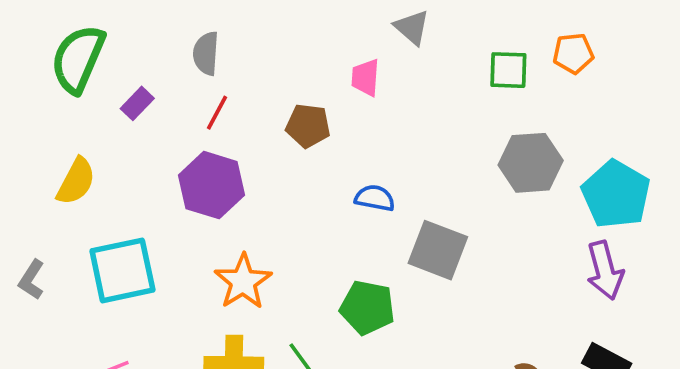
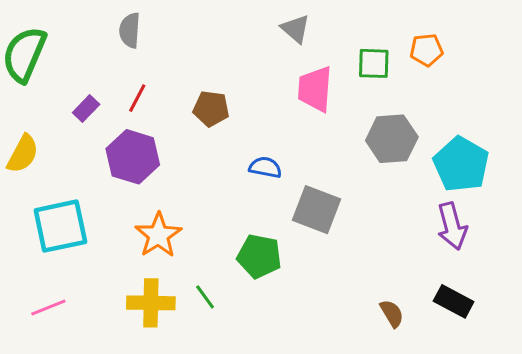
gray semicircle: (206, 53) -> (130, 30), moved
pink trapezoid: (365, 77) -> (315, 89), moved, size x1.5
purple rectangle: (137, 103) -> (86, 109), moved

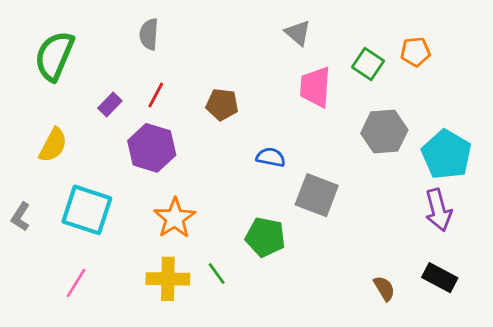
green square: (374, 63) -> (368, 64), turned 32
cyan square: (60, 226) -> (87, 210), turned 30
pink line: (48, 307) -> (76, 283), turned -36

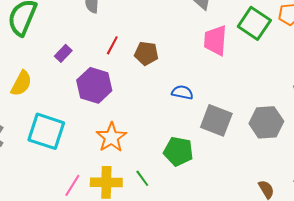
green square: (368, 64) -> (254, 23), size x1.4
red line: (156, 95) -> (112, 45), moved
gray hexagon: (384, 132) -> (266, 122), moved
pink line: (76, 283) -> (72, 185), moved

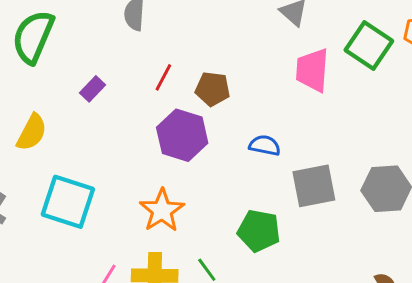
purple hexagon: (94, 85) -> (182, 135), moved
gray square: (216, 120) -> (314, 186), turned -32

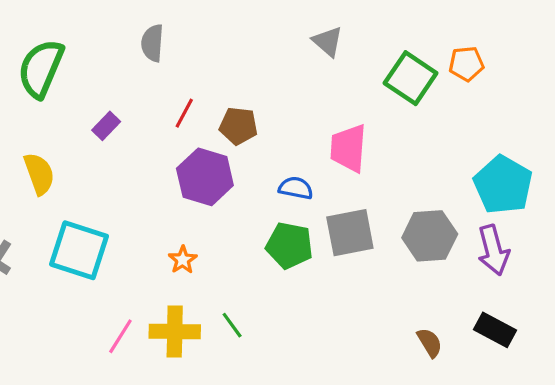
pink trapezoid: (312, 70) -> (348, 148), moved
yellow semicircle: (32, 132) -> (39, 174), turned -48
orange star: (162, 210) -> (183, 260), size x0.6
green pentagon: (259, 231) -> (289, 245), moved

